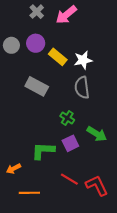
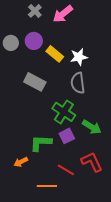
green cross: (67, 118) -> (64, 112), size x1.6
orange arrow: (14, 169) -> (21, 162), moved
red L-shape: (97, 185) -> (92, 162), moved
orange line: (29, 193) -> (47, 186), moved

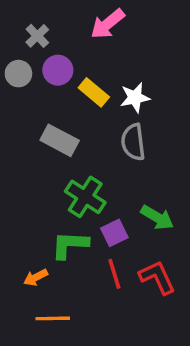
gray cross: (35, 11) -> (37, 36), moved
green cross: (64, 112) -> (85, 197), moved
red line: (66, 170) -> (114, 274), moved, turned 42
orange line: (47, 186) -> (53, 318), moved

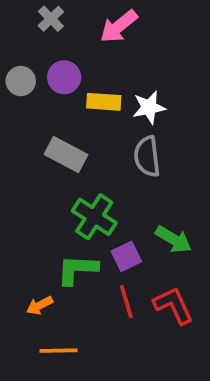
gray cross: (37, 36) -> (51, 19), moved
yellow rectangle: (94, 92) -> (104, 102), turned -36

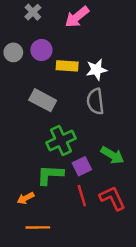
green cross: (94, 217) -> (61, 141), turned 32

